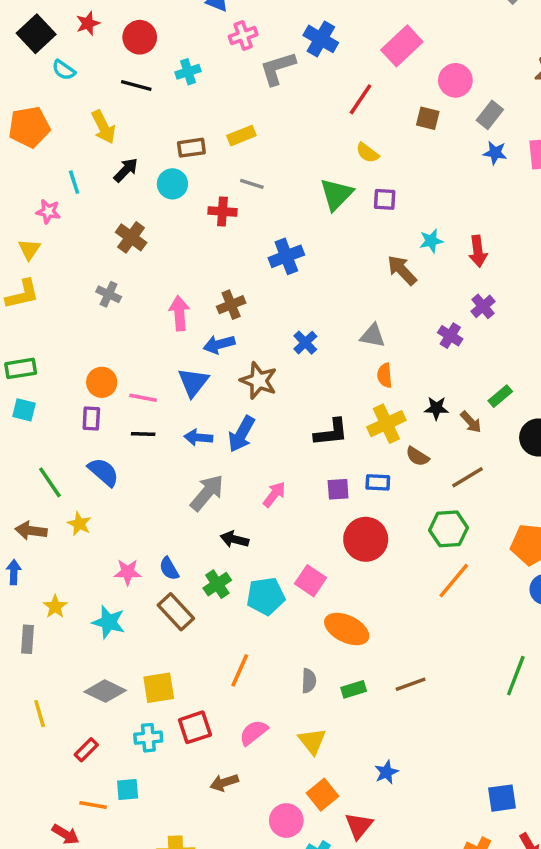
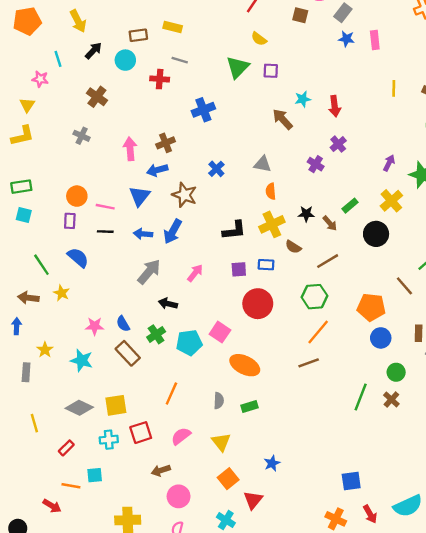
yellow rectangle: (241, 136) -> (173, 27), turned 36
brown line: (411, 684) -> (309, 363), moved
pink circle: (286, 821) -> (179, 496), moved

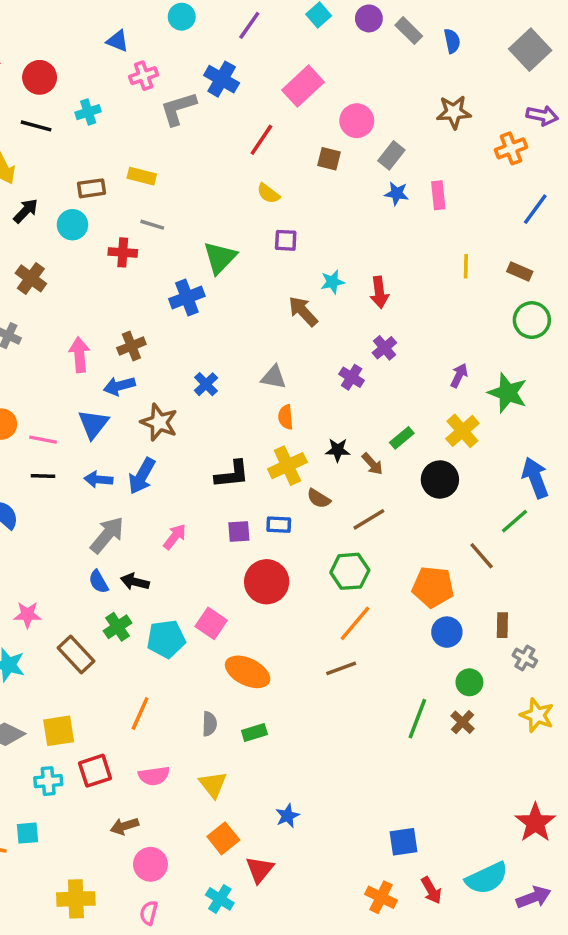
green triangle: (238, 67) -> (220, 258), moved
blue semicircle: (123, 324) -> (98, 582), moved
pink semicircle: (181, 436) -> (154, 776), turned -150

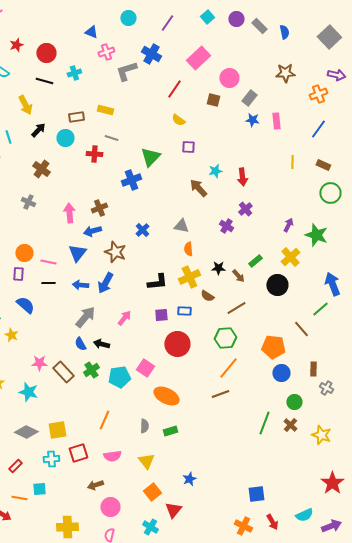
blue line: (535, 209) -> (318, 129), moved
brown rectangle: (76, 655) -> (63, 372), moved
yellow star: (537, 715) -> (321, 435), moved
cyan semicircle: (487, 878) -> (304, 515), size x0.7

